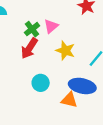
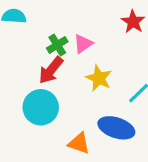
cyan circle: (41, 83) -> (41, 107), moved, size x1.5
orange triangle: (69, 100) -> (79, 143), moved

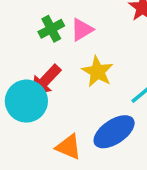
red arrow: (51, 70) -> (46, 80), moved
blue ellipse: (116, 128) -> (114, 132), turned -56

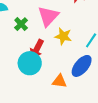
green cross: (51, 29) -> (21, 24), moved
pink triangle: (82, 30) -> (48, 16), size x1.6

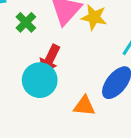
yellow star: (63, 36) -> (94, 17), moved

